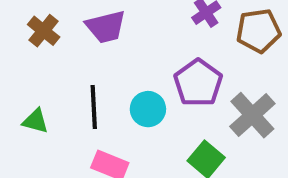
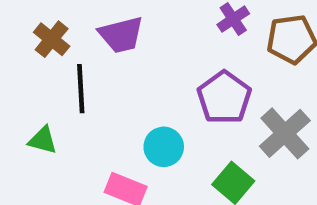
black line: (94, 107) -> (81, 89), moved
cyan circle: (148, 109) -> (164, 147), moved

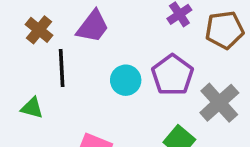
purple trapezoid: (121, 35) -> (93, 26), turned -39
cyan circle: (164, 147) -> (126, 80), moved

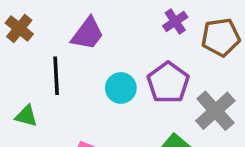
brown cross: (39, 30) -> (19, 28), moved

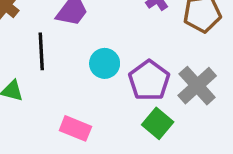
purple pentagon: (168, 83) -> (149, 81), moved

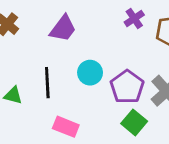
black line: (41, 51) -> (47, 83), moved

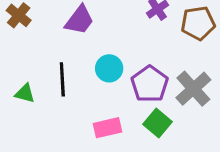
pink rectangle: (66, 127) -> (108, 128), moved, turned -35

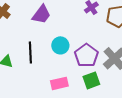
green square: (157, 123) -> (91, 80), turned 30

